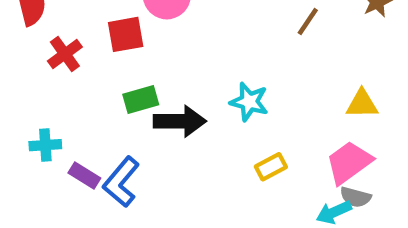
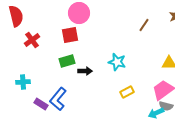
red square: (126, 34) -> (70, 35), moved
black arrow: (180, 121) -> (85, 71), size x0.6
purple rectangle: (84, 175) -> (41, 104), moved

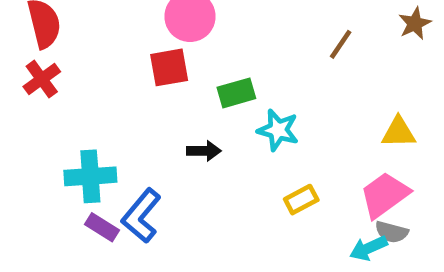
red cross: (32, 40) -> (42, 79), moved
green rectangle: (67, 61) -> (236, 93), moved
cyan cross: (23, 82) -> (90, 176), moved, size x1.5

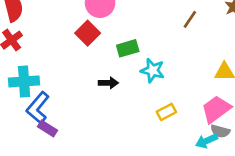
red square: (169, 67) -> (88, 33), turned -35
cyan cross: (90, 176) -> (24, 81), moved
blue L-shape: (141, 216) -> (38, 108), moved

